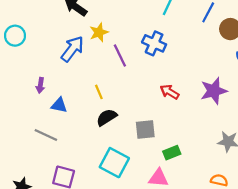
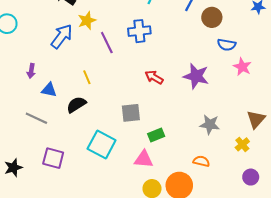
blue cross: (154, 43) -> (139, 31), turned -30
purple star: (214, 91) -> (196, 76), turned 30
black semicircle: (107, 117) -> (76, 105), moved

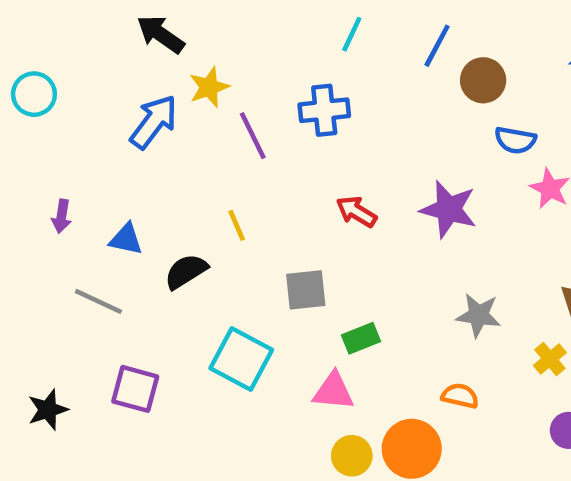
purple arrow: (31, 71) -> (62, 216), moved
yellow line: (87, 77) -> (237, 225), moved

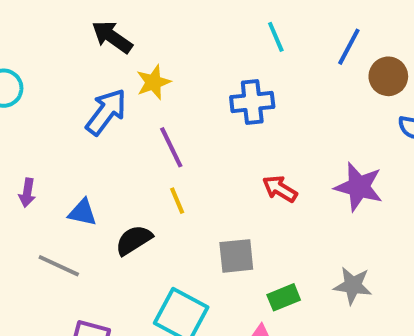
cyan line: (352, 34) -> (276, 37), turned -48
purple line: (253, 136) -> (171, 147), moved
gray star: (478, 315) -> (353, 285), moved

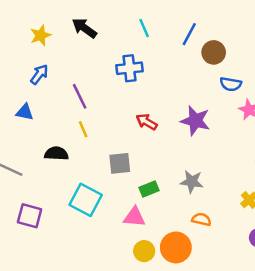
black arrow: (112, 37) -> (84, 28), moved
yellow star: (153, 82) -> (41, 35), moved
blue arrow: (106, 112) -> (39, 74), size x0.7
blue triangle: (82, 212) -> (25, 112), moved
black semicircle: (134, 240) -> (56, 154), turned 35

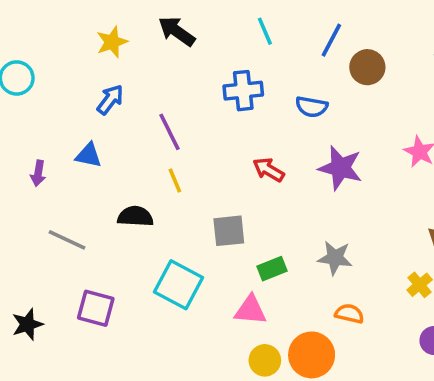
blue semicircle: (231, 84) -> (312, 107), moved

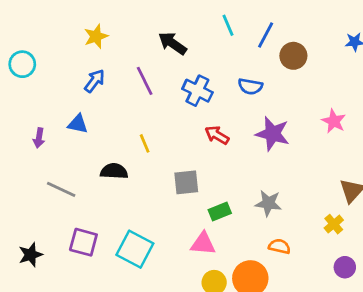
black arrow: (177, 31) -> (172, 43), moved
cyan line: (265, 31) -> (228, 25), moved
blue cross: (243, 91) -> (197, 91), moved, turned 32
purple line: (170, 132) -> (145, 81), moved
cyan square: (179, 285) -> (135, 249), moved

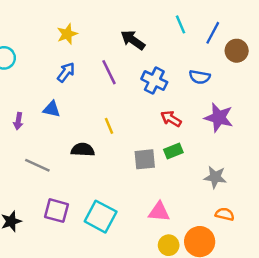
green rectangle: (220, 212) -> (173, 151), moved

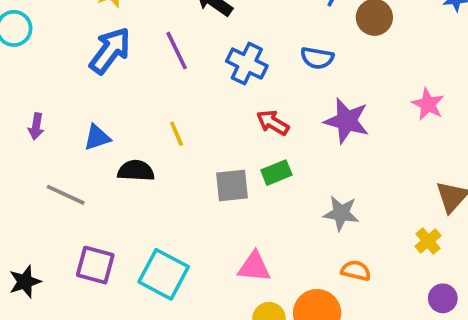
blue arrow: (66, 72) -> (110, 51), size x1.5
blue triangle: (52, 109) -> (97, 137), moved, turned -30

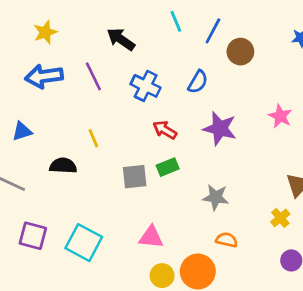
blue arrow: (110, 51) -> (44, 76), turned -135
blue semicircle: (317, 58) -> (198, 82), turned -70
blue triangle: (97, 137) -> (22, 131), moved

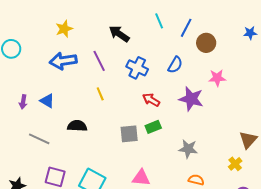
pink star: (280, 116) -> (217, 78), moved, turned -30
blue triangle: (22, 131) -> (47, 101), turned 49
yellow line: (93, 138) -> (100, 94), moved

